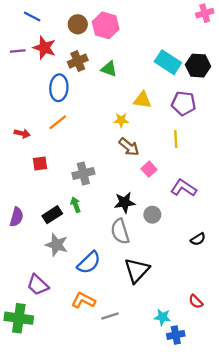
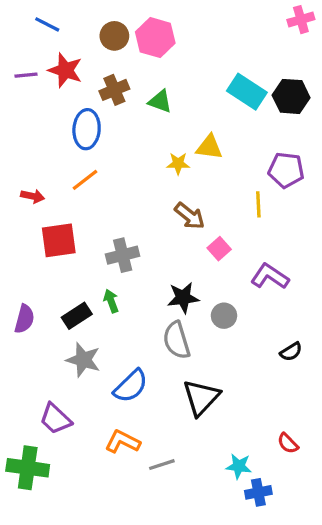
purple pentagon: (184, 103) -> (286, 170), moved
yellow star: (121, 120) -> (178, 164), moved
red square: (40, 163) -> (59, 240), size x1.6

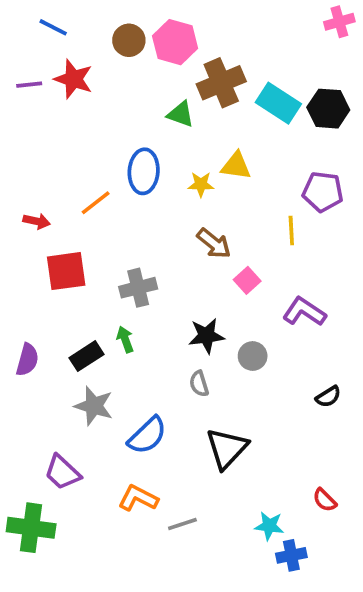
brown cross: (114, 90) -> (221, 83), moved, size x1.4
blue ellipse: (87, 129) -> (144, 171), moved
gray semicircle: (177, 340) -> (199, 384), size x0.6

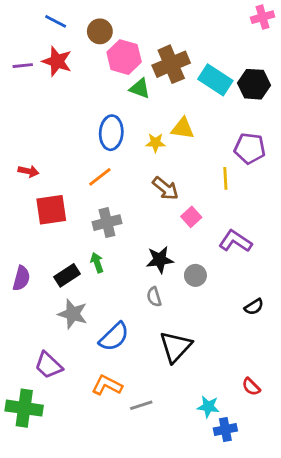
blue line: (53, 27) -> (56, 21), moved
pink hexagon: (175, 42) -> (124, 57), moved
orange line: (96, 203) -> (100, 177), moved

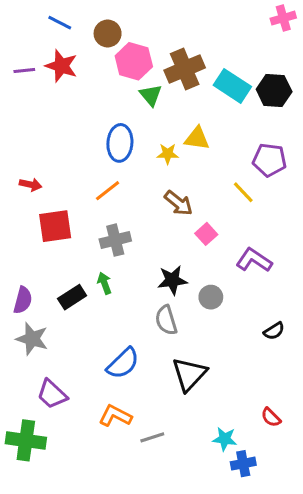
green triangle: (140, 88) -> (151, 95), turned 30
yellow line: (225, 178) -> (243, 192), turned -40
gray semicircle: (154, 297) -> (166, 320), size x1.4
gray star: (73, 314) -> (32, 339), moved

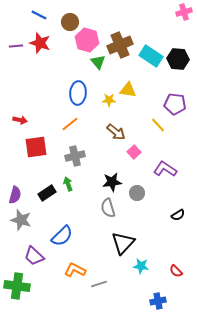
blue semicircle: (123, 363) -> (62, 236), moved
cyan star: (225, 439) -> (141, 266), moved

